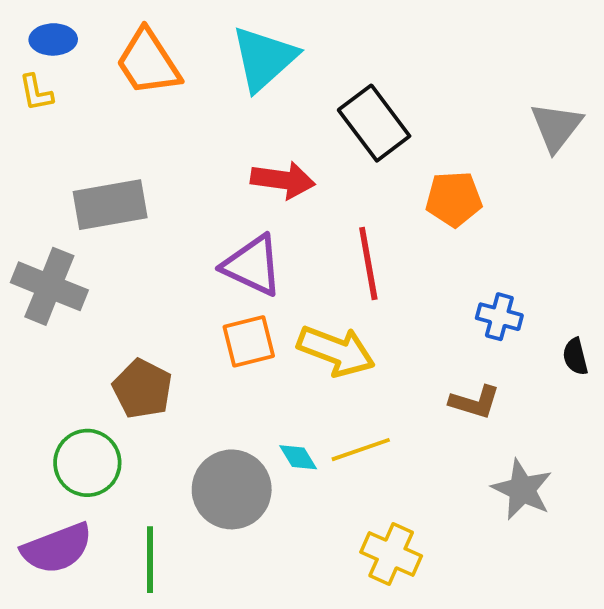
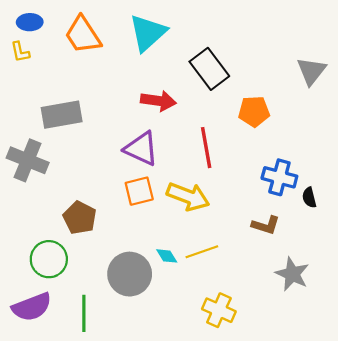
blue cross: (499, 317) -> (279, 177), size x1.4
black semicircle: (575, 357) -> (309, 198), moved

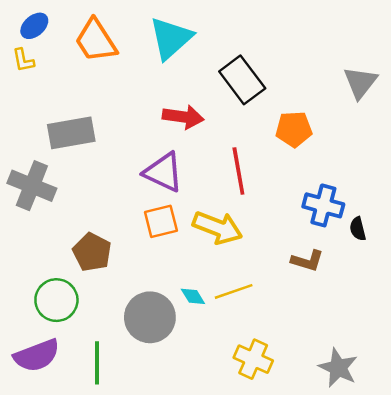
blue ellipse: (30, 22) -> (34, 26), turned -40
gray star: (292, 274) -> (338, 368), moved

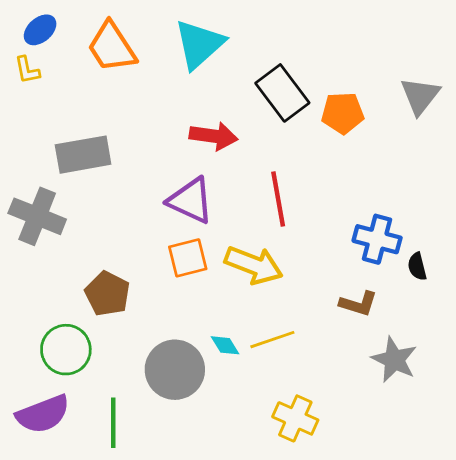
orange pentagon: (294, 129) -> (343, 113), moved
gray star: (338, 368) -> (394, 360), moved

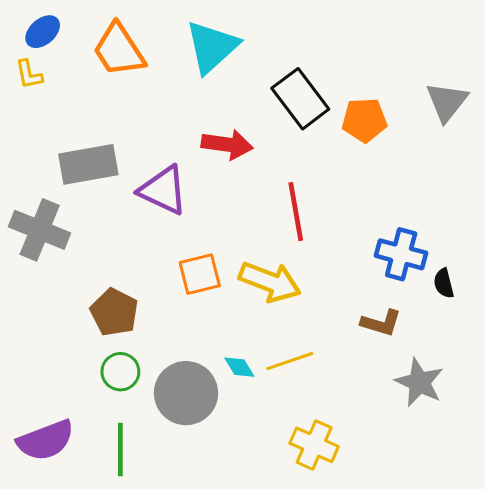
purple triangle: (191, 200) -> (163, 190), moved
green circle: (66, 350) -> (120, 372), moved, size x0.7

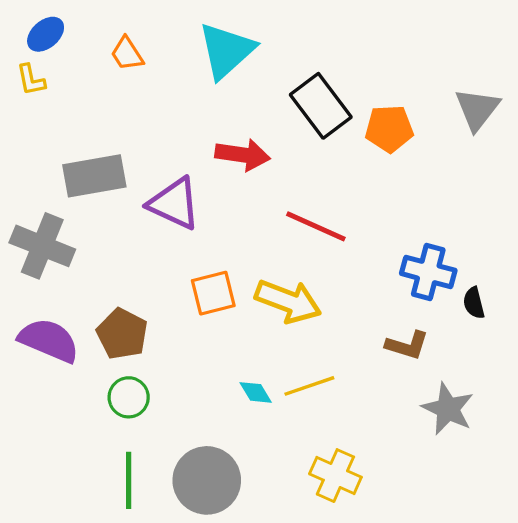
orange trapezoid: (119, 50) -> (127, 54), size x0.6
red line: (296, 212) -> (316, 226), turned -56
gray circle: (186, 393) -> (207, 480), moved
purple semicircle: (46, 440) -> (49, 340), moved, turned -136

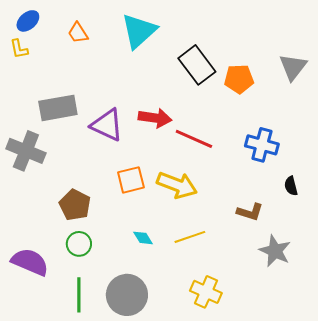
red arrow: (243, 155) -> (155, 118), moved
blue cross: (428, 272) -> (262, 145), moved
purple semicircle: (49, 340) -> (30, 262), moved
cyan diamond: (256, 392) -> (143, 238), moved

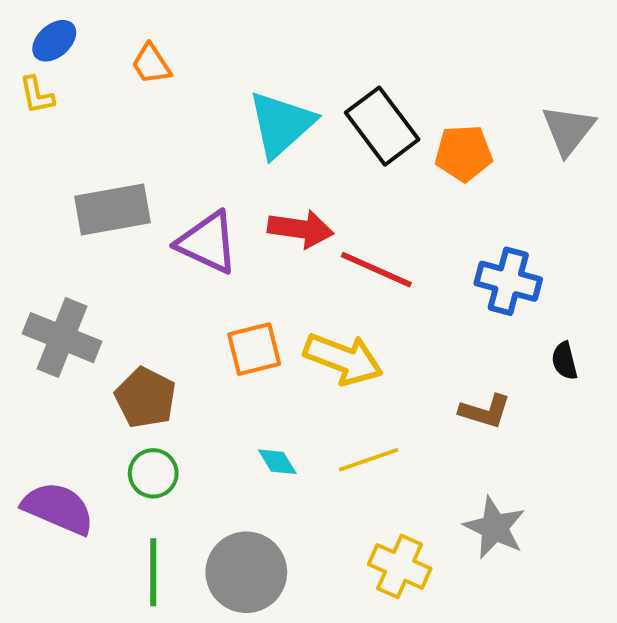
cyan triangle: (139, 31) -> (281, 124), moved
gray cross: (26, 151) -> (62, 338), moved
gray star: (275, 251) -> (495, 528), moved

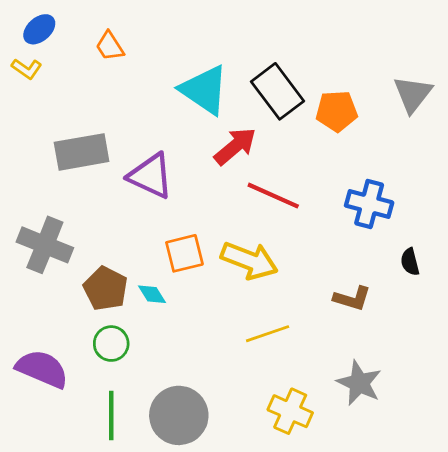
yellow L-shape: (37, 95) -> (27, 69), turned -44
cyan triangle: (281, 124) -> (204, 90), turned -44
red arrow: (301, 229) -> (235, 146), moved, turned -48
cyan diamond: (277, 462) -> (152, 294), moved

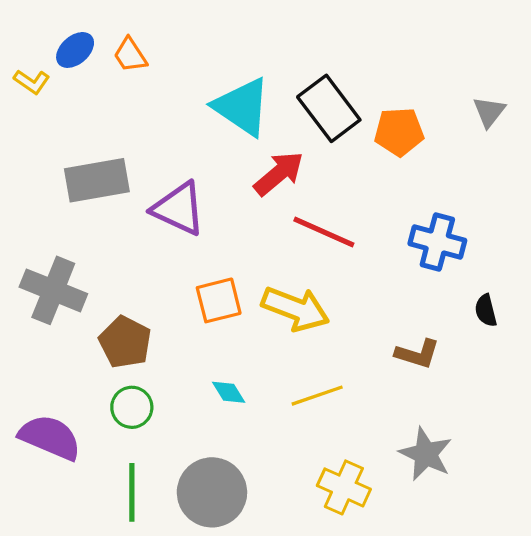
blue ellipse: (39, 29) -> (75, 50), moved
gray triangle: (413, 94) -> (489, 112), size x0.7
cyan diamond: (152, 294) -> (229, 392), moved

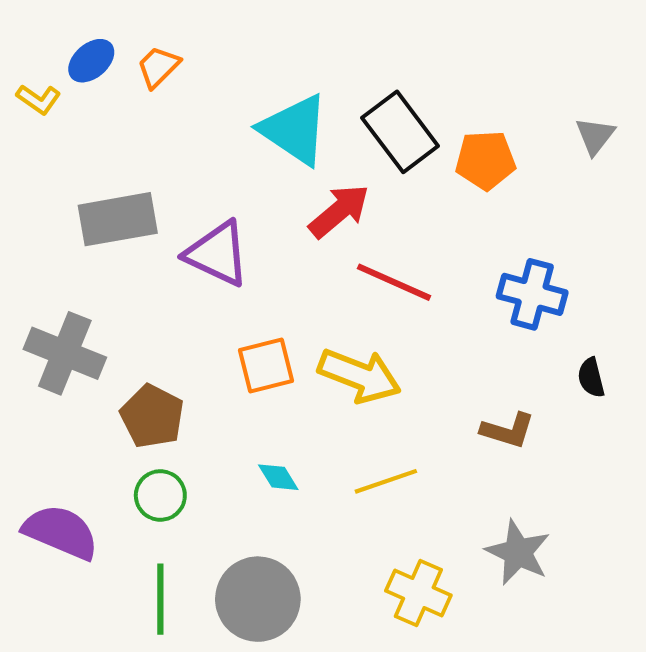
orange trapezoid: (130, 55) -> (158, 67), turned 78

